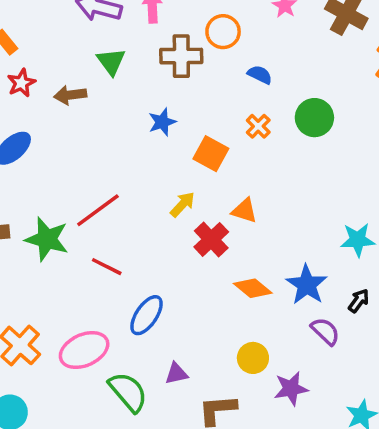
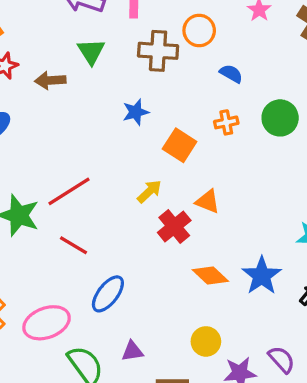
orange cross: (258, 126) -> (226, 122), turned 30
purple semicircle: (325, 331) -> (282, 360), moved

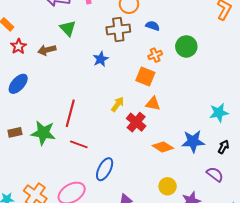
brown cross: (158, 51) -> (118, 29), moved
orange square: (180, 145) -> (145, 77), moved
red line: (69, 191) -> (70, 113), turned -32
blue star: (262, 276) -> (193, 141), turned -30
purple semicircle: (282, 360) -> (215, 174), moved

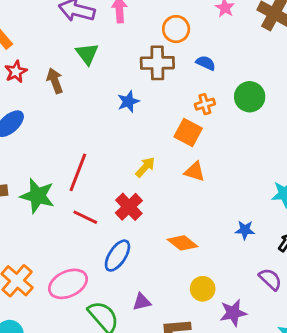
brown arrow: (47, 50) -> (55, 81), turned 78
red cross: (136, 122) -> (129, 207), moved
blue star: (193, 141) -> (245, 230), size x0.6
orange diamond: (163, 147) -> (183, 243), moved

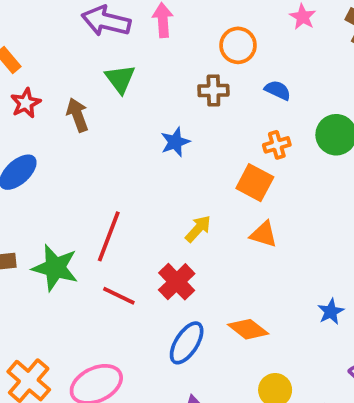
brown cross: (157, 63) -> (213, 90), size x0.7
blue star: (245, 230) -> (331, 312), turned -30
blue ellipse: (117, 256) -> (187, 343), moved

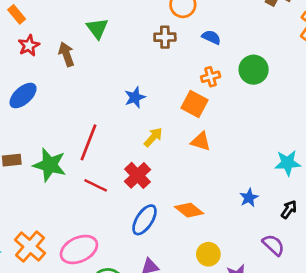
blue star: (175, 142) -> (135, 97), moved

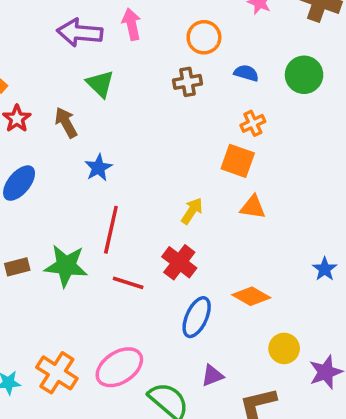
green circle: (254, 70) -> (304, 75), moved
blue star: (135, 97) -> (98, 168), moved

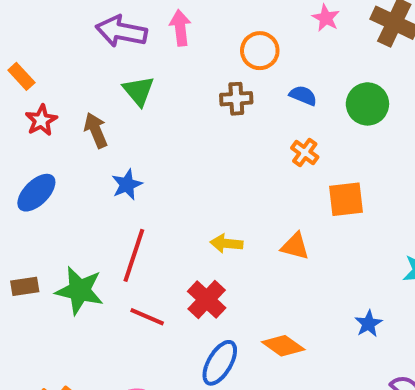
orange cross: (253, 123) -> (305, 152), turned -35
orange square: (238, 161) -> (346, 199), moved, turned -32
yellow arrow: (192, 211) -> (227, 243), turned -124

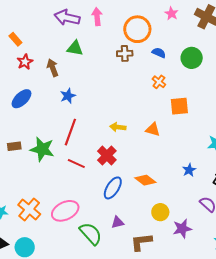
orange circle: (260, 51) -> (137, 29), size x1.4
green triangle: (139, 91) -> (75, 48), turned -42

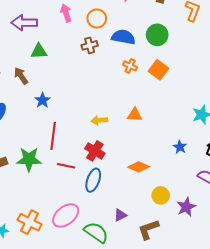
pink arrow: (97, 17) -> (66, 13), moved
orange circle: (137, 29) -> (97, 18), size x0.7
blue semicircle: (159, 53) -> (123, 37), size x1.6
orange square: (179, 106) -> (159, 70), moved, turned -36
blue ellipse: (113, 188) -> (93, 180), moved

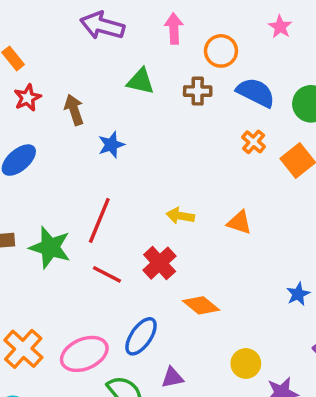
green triangle: (39, 51) -> (141, 81), moved
blue star: (42, 100) -> (111, 145), moved
orange diamond: (139, 167) -> (201, 305), moved
blue ellipse: (93, 180) -> (141, 336), moved

